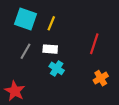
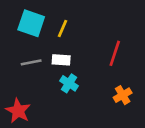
gray line: (25, 51) -> (31, 62), turned 49

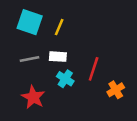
red line: (115, 53) -> (94, 69), moved
red star: (18, 111) -> (33, 97), moved

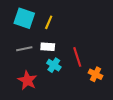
red line: (94, 69) -> (77, 57), turned -36
orange cross: (116, 90) -> (96, 74), turned -32

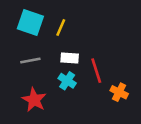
white rectangle: (48, 47) -> (70, 58), moved

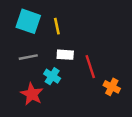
yellow line: (61, 28) -> (57, 26), turned -35
cyan cross: (67, 81) -> (52, 76), moved

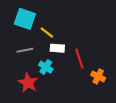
yellow line: (57, 26) -> (47, 32), moved, turned -40

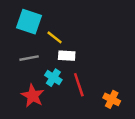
red line: (79, 59) -> (79, 85), moved
orange cross: (98, 76) -> (112, 99), moved

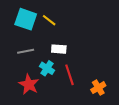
yellow line: (55, 37) -> (49, 20), moved
orange cross: (112, 99) -> (98, 88), turned 32

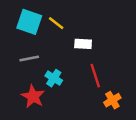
white rectangle: (59, 49) -> (83, 44), moved
red line: (69, 75) -> (95, 76), moved

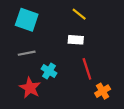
yellow line: (56, 23) -> (79, 14), moved

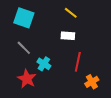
gray line: (27, 53) -> (24, 48), turned 56
red line: (87, 69) -> (78, 62), turned 30

